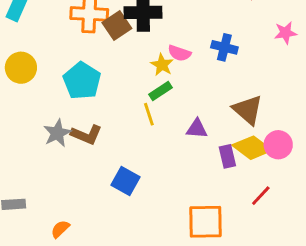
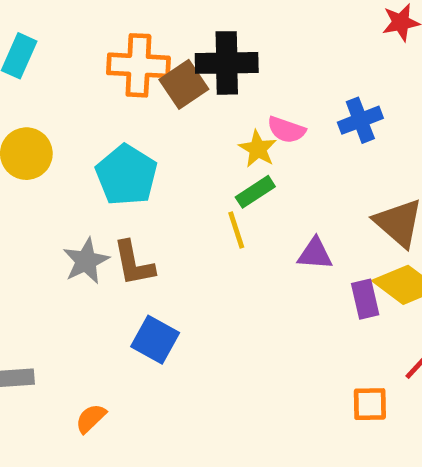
blue cross: (224, 47) -> (360, 120), turned -35
brown L-shape: (86, 135) -> (134, 263), turned 56
blue square: (126, 181) -> (155, 340), moved
orange square: (206, 222) -> (370, 404), moved, size x0.6

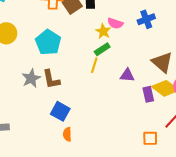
yellow line: (236, 230) -> (94, 65), turned 35
orange semicircle: (91, 418) -> (67, 134), moved, turned -48

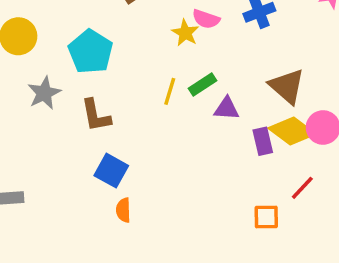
green rectangle: (102, 49) -> (203, 84), moved
gray star: (31, 78) -> (44, 93), moved

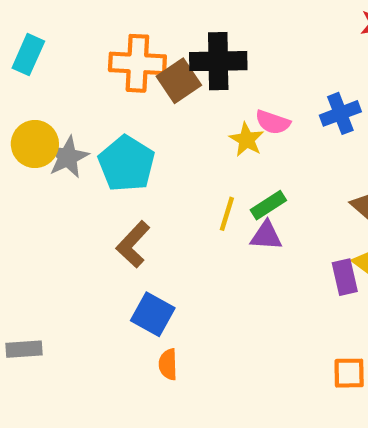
gray star: (44, 93) -> (68, 157), moved
purple triangle: (227, 109) -> (266, 236), moved
brown L-shape: (96, 115) -> (133, 244), turned 54

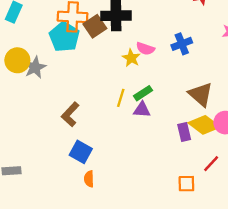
cyan pentagon: (127, 164) -> (64, 37), moved

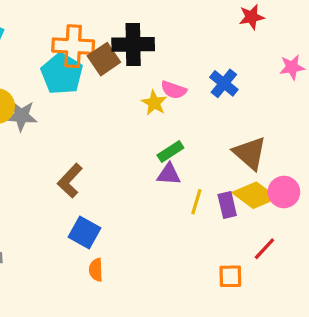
blue cross: (182, 44) -> (224, 83), turned -30
gray star: (35, 67) -> (21, 116), turned 30
yellow line: (121, 98) -> (196, 202), moved

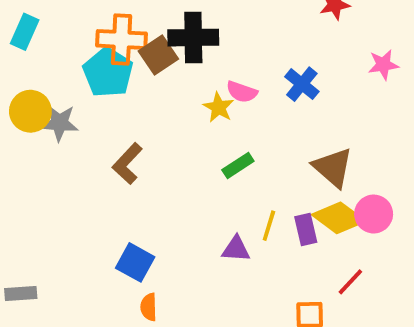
purple triangle: (169, 174) -> (236, 249), moved
brown L-shape: (70, 181) -> (127, 164), moved

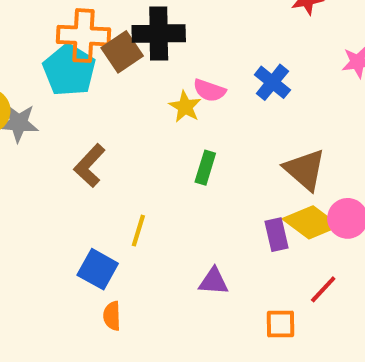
green rectangle: (238, 166) -> (205, 168), turned -40
yellow line: (269, 226) -> (138, 231), moved
purple triangle: (236, 249) -> (213, 281), moved

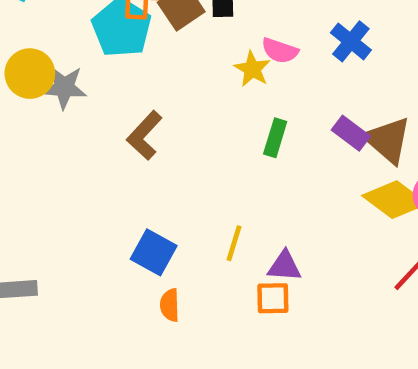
yellow line: (138, 231) -> (234, 243), moved
purple rectangle: (276, 235) -> (351, 133), moved, turned -40
orange square: (281, 324) -> (273, 298), moved

